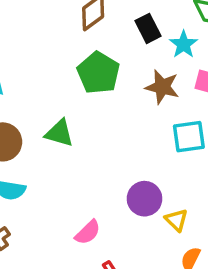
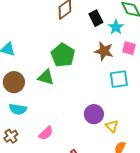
green pentagon: (98, 73) -> (63, 55), moved
pink semicircle: (88, 232) -> (46, 133), moved

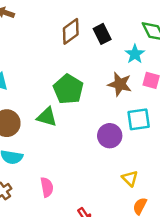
black rectangle: (96, 18) -> (102, 34), moved
purple circle: (94, 114) -> (110, 136), moved
pink semicircle: (46, 133) -> (47, 187), turned -56

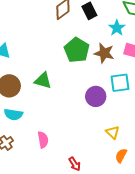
green pentagon: (68, 89) -> (77, 50), moved

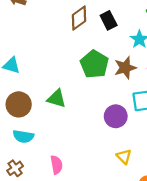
brown star: (104, 53) -> (125, 68), turned -30
yellow triangle: (113, 132) -> (124, 157), moved

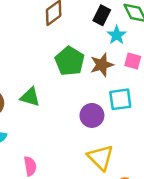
black rectangle: (109, 20) -> (102, 15), moved, turned 54
yellow triangle: (124, 157) -> (101, 157), size x1.6

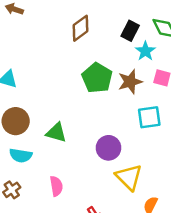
green triangle: (30, 97) -> (56, 133), moved
purple circle: (92, 115) -> (108, 148), moved

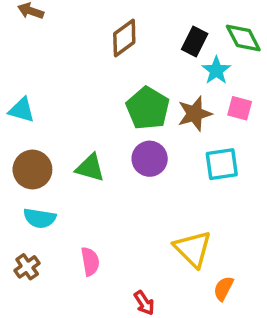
green triangle: (56, 133) -> (90, 168), moved
purple circle: (108, 148) -> (150, 159), moved

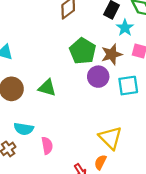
purple circle: (150, 159) -> (98, 77), moved
cyan semicircle: (40, 218) -> (24, 129), moved
orange semicircle: (223, 288) -> (100, 162), moved

